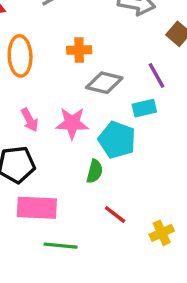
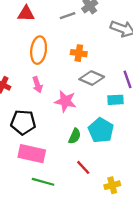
pink arrow: (30, 120) -> (37, 85), moved
cyan pentagon: (117, 140) -> (101, 130), moved

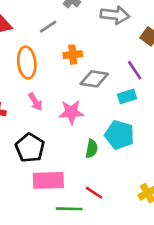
gray line: (68, 16) -> (48, 27), moved
black pentagon: (23, 122) -> (30, 148), turned -30
red line: (83, 167) -> (94, 193), moved

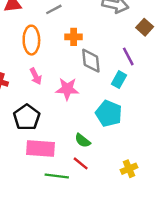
gray diamond: (94, 79) -> (91, 61), turned 70
cyan rectangle: (127, 96) -> (119, 80), turned -49
green semicircle: (92, 149) -> (83, 141), moved, turned 112

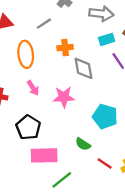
cyan rectangle: (119, 80) -> (107, 39), moved, turned 49
red line: (81, 163) -> (105, 163), moved
green line: (57, 176) -> (62, 180), turned -40

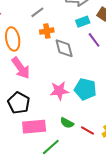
gray line: (44, 24) -> (37, 12), moved
pink arrow: (33, 88) -> (21, 68), size x1.6
pink star: (64, 97) -> (59, 91), moved
green semicircle: (83, 144) -> (67, 123), moved

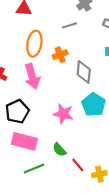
orange cross: (47, 31) -> (60, 55), moved, turned -32
cyan pentagon: (85, 89) -> (94, 105), moved

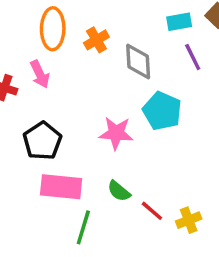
pink arrow: (32, 76) -> (40, 74), moved, size x0.7
green line: (34, 168) -> (83, 227), turned -42

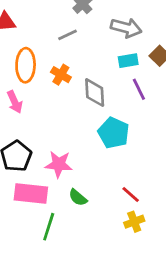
orange cross: (96, 40) -> (61, 75), turned -30
pink star: (116, 133) -> (59, 164), moved
red line: (152, 211) -> (131, 195), moved

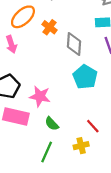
orange ellipse: (26, 65) -> (23, 17), turned 40
yellow cross: (134, 222) -> (81, 146), moved
green line: (49, 227) -> (47, 152), moved

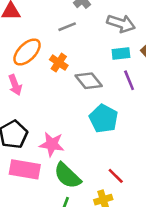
gray diamond: (74, 44) -> (89, 81), turned -40
green semicircle: (52, 124) -> (67, 176), size x1.6

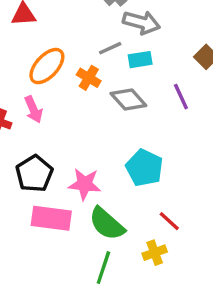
gray arrow: (121, 23) -> (142, 22), moved
gray line: (67, 27) -> (110, 48), moved
cyan rectangle: (121, 54) -> (140, 60), moved
cyan pentagon: (104, 119) -> (144, 168), moved

